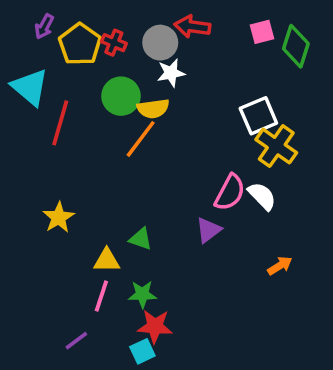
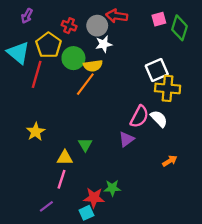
yellow pentagon: (80, 44) -> (49, 45), moved
yellow cross: (276, 146) -> (168, 88), turned -30
green triangle: (141, 239) -> (85, 145), turned 40
green star: (142, 294) -> (112, 188), moved

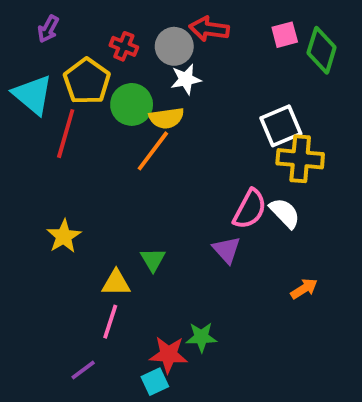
purple triangle: (126, 139) -> (227, 250), turned -35

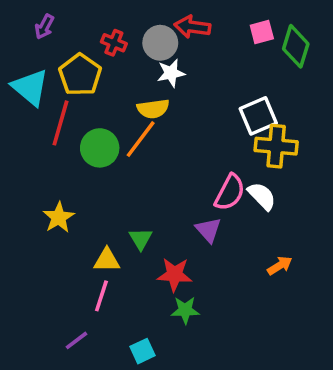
green circle: (132, 104) -> (100, 148), moved
red star: (168, 355) -> (175, 274), moved

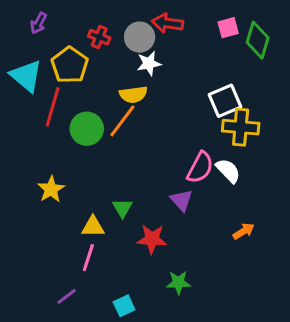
green star: (185, 310) -> (178, 282), moved

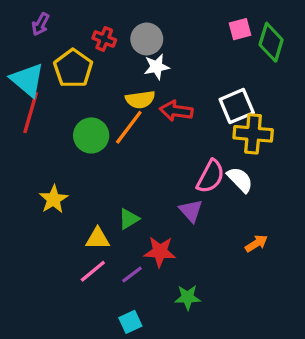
red arrow: (168, 23) -> (176, 111), moved
red line: (53, 107) -> (31, 113), moved
green triangle: (122, 208) -> (129, 219), turned 30
pink line: (88, 258) -> (93, 271), turned 32
purple line: (67, 296) -> (132, 275), moved

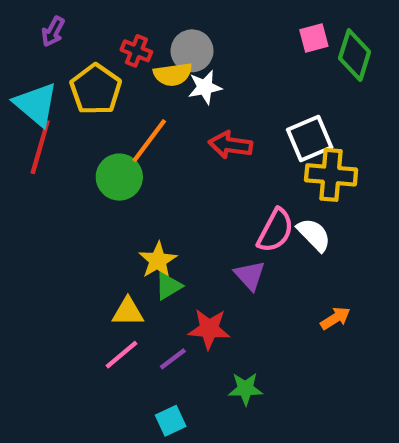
yellow semicircle: (140, 99) -> (173, 74), moved
orange line: (129, 127) -> (149, 141), moved
yellow star: (54, 199) -> (158, 260), moved

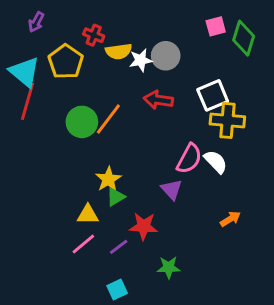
gray circle: (192, 51) -> (166, 56), moved
orange line: (149, 141) -> (108, 119), moved

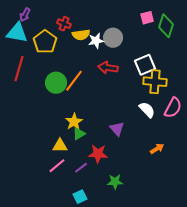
cyan triangle: (25, 72) -> (17, 33), moved, turned -30
pink semicircle: (189, 159) -> (173, 108), moved

